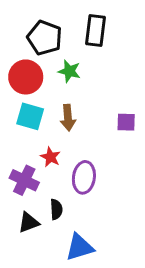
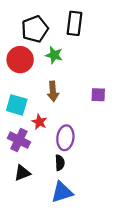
black pentagon: (45, 38) -> (35, 29), turned 30
cyan square: (30, 116) -> (17, 105), moved
black semicircle: (56, 209) -> (60, 163), moved

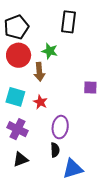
black pentagon: (35, 29) -> (16, 27), moved
brown arrow: (53, 91) -> (39, 72), moved
red star: (39, 122) -> (40, 102), moved
blue triangle: (62, 192) -> (73, 169), moved

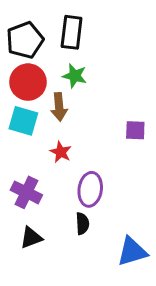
black rectangle: (69, 22) -> (72, 32), moved
cyan square: (15, 97) -> (23, 121), moved
blue triangle: (73, 169) -> (132, 252), moved

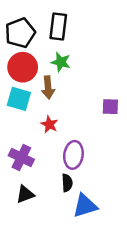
blue triangle: (132, 252) -> (85, 206), moved

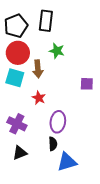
green star: (61, 62) -> (57, 51), moved

